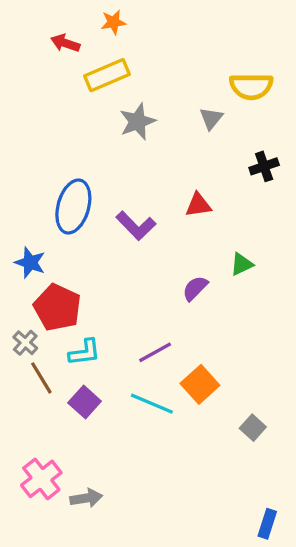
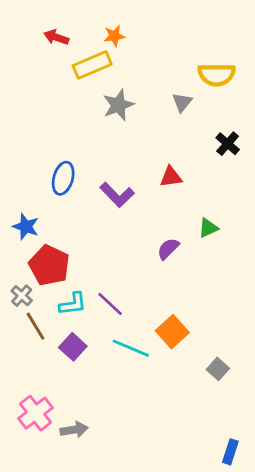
orange star: (113, 22) -> (114, 36), moved
black cross: (264, 166) -> (228, 144), turned -30
blue ellipse: (73, 207) -> (63, 178), size x0.7
purple line: (155, 352) -> (110, 304), moved, turned 72

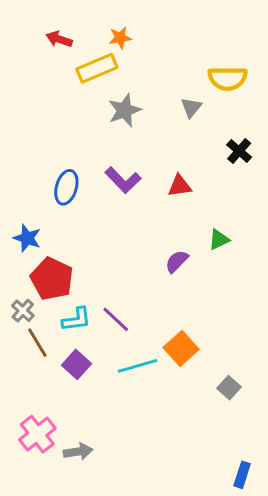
purple L-shape: (117, 195) -> (123, 180), moved
cyan line: (131, 348) -> (138, 366), turned -39

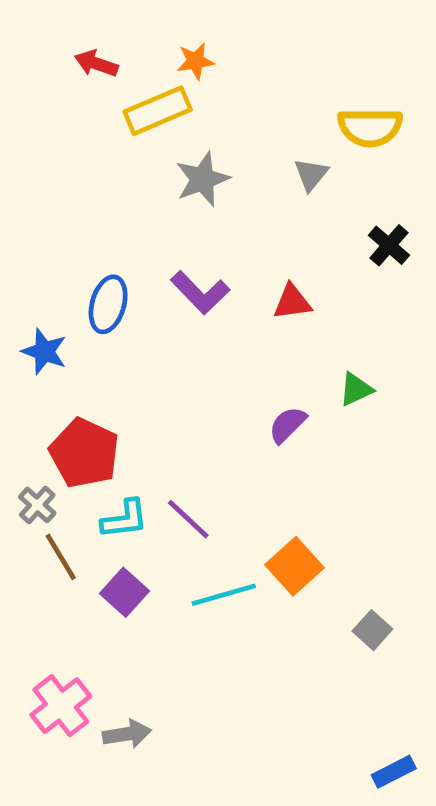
blue star: (27, 238) -> (44, 352), moved
blue rectangle: (242, 475) -> (394, 772), turned 45

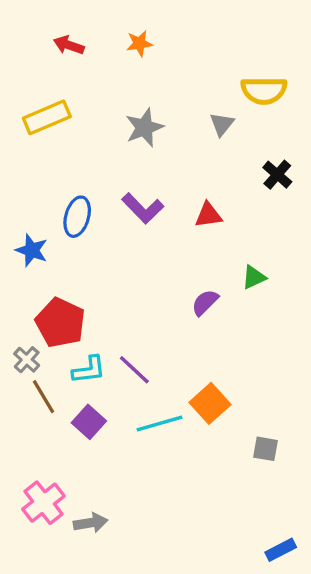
yellow rectangle: (158, 111) -> (47, 117), moved
gray square: (372, 630) -> (266, 449), turned -32

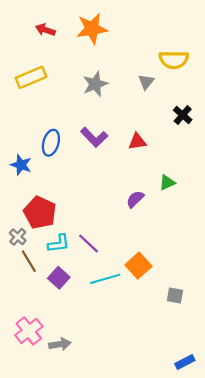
orange star: (139, 43) -> (92, 29), size x1.8

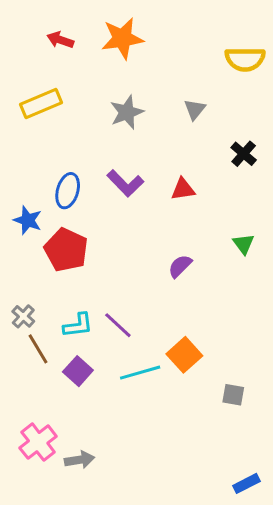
yellow semicircle: (174, 60) -> (245, 59), moved
green triangle: (167, 183) -> (244, 244), moved, turned -42
red pentagon: (40, 212) -> (66, 250), moved

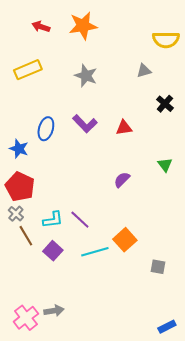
gray triangle: (195, 109) -> (144, 71), moved, turned 35
gray star: (127, 112) -> (86, 76), turned -30
red pentagon: (66, 250) -> (20, 187), moved
pink cross: (38, 442) -> (26, 318), moved

